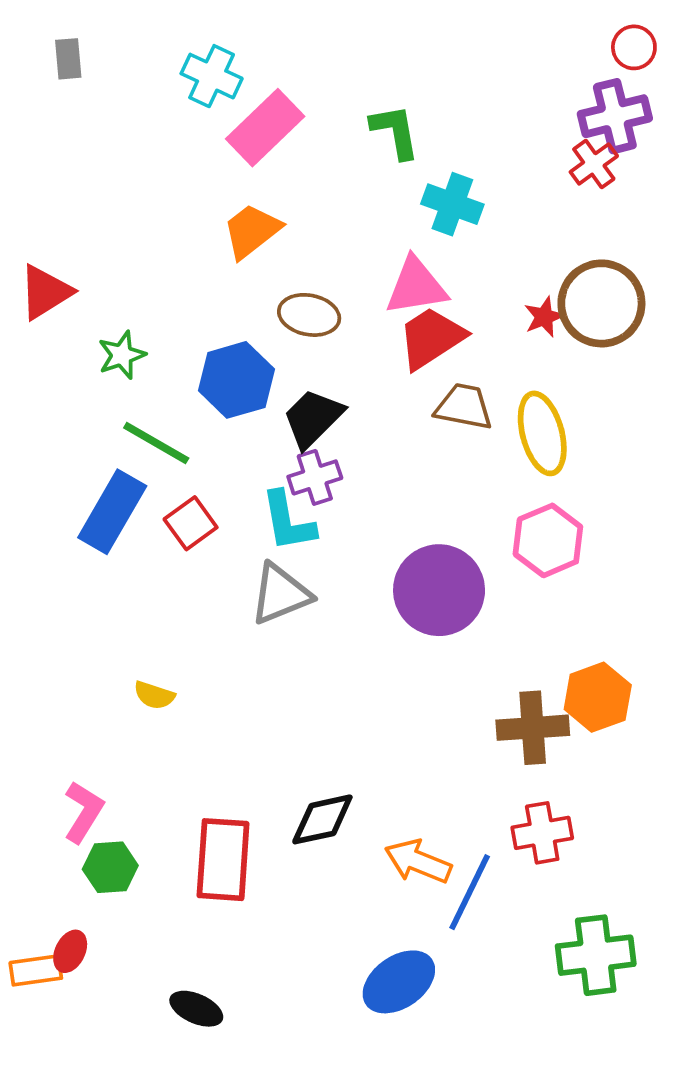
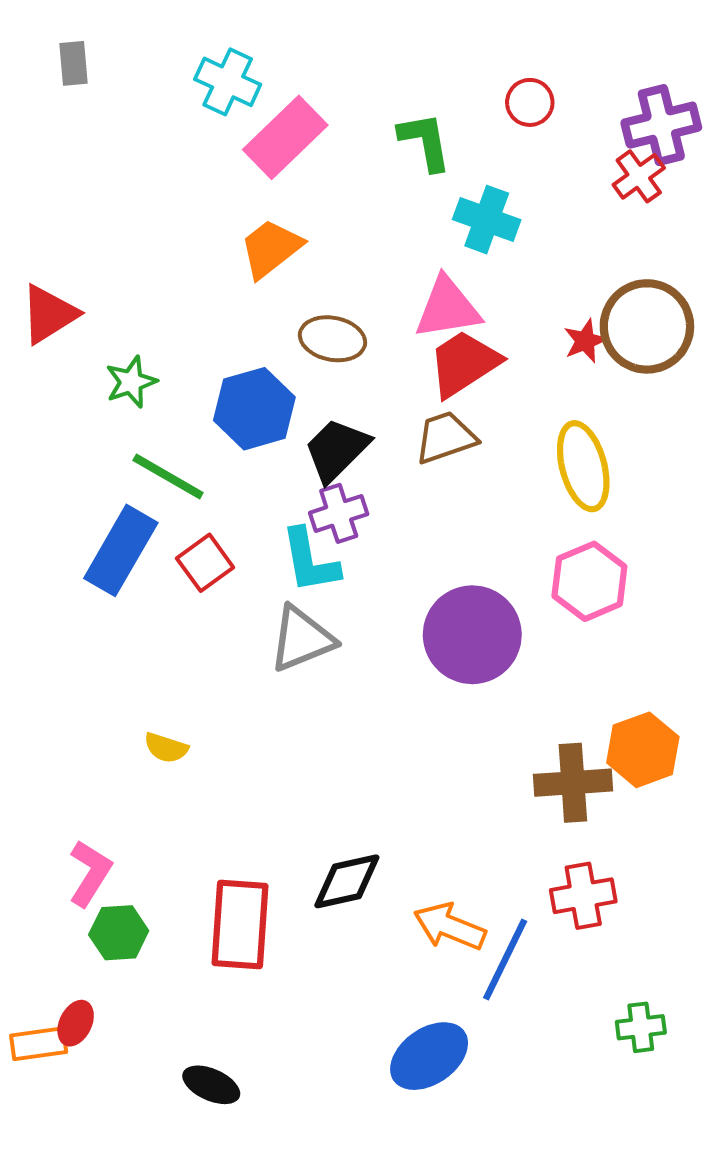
red circle: (634, 47) -> (530, 102), moved
brown trapezoid: (464, 407) -> (446, 437), moved, turned -30
green cross: (596, 955) -> (641, 1027), size x0.6

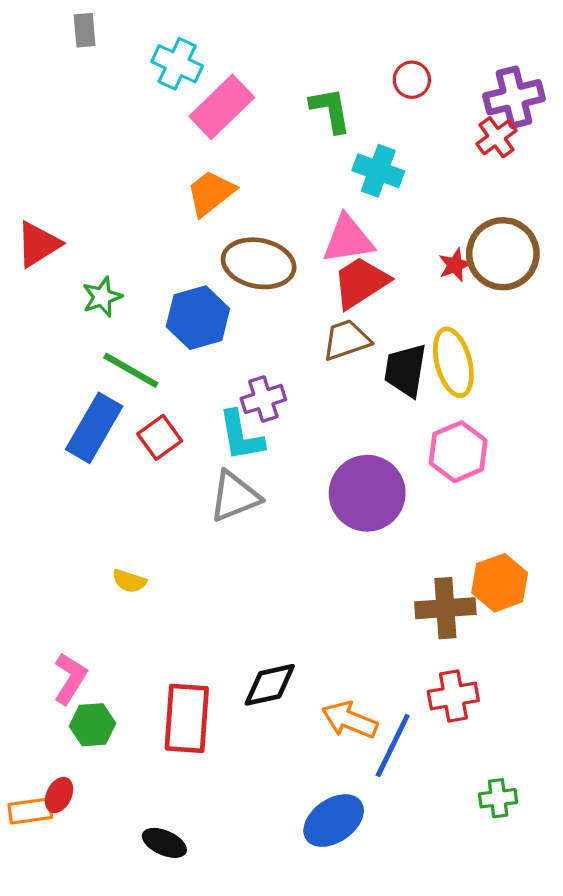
gray rectangle: (74, 63) -> (85, 30), moved
brown ellipse: (332, 339) -> (259, 263), size x1.4
black trapezoid: (337, 450) -> (405, 370), moved, turned -36

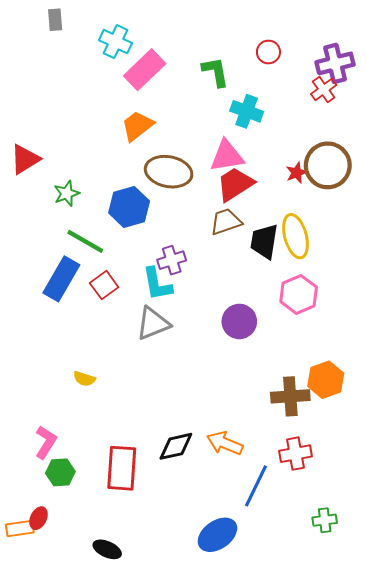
purple circle: (367, 493) -> (239, 321), size x0.7
orange arrow: (350, 720) -> (225, 443), moved

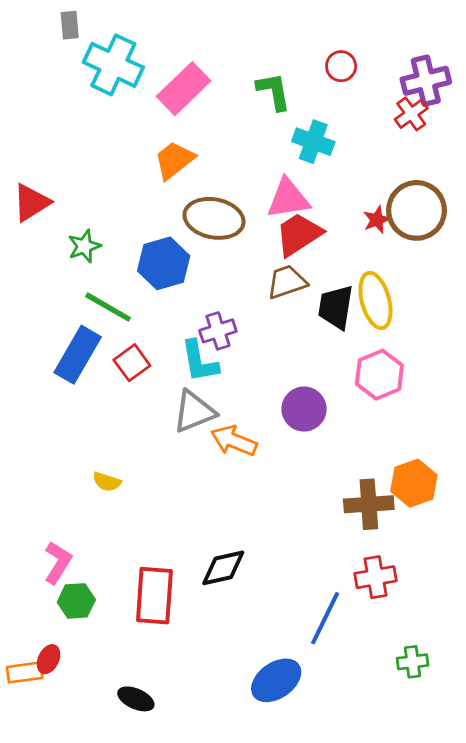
cyan cross: (115, 42) -> (113, 65), moved, size x1.4
orange arrow: (225, 443) -> (234, 441), moved

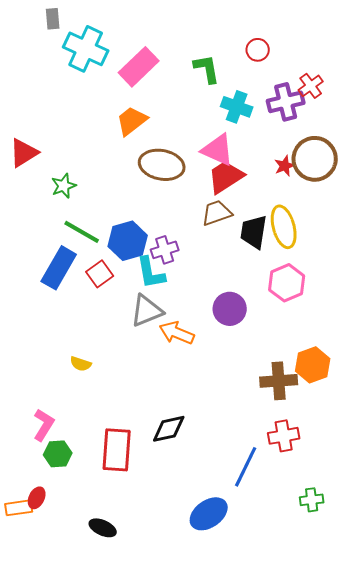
purple cross: (426, 81) -> (286, 102), moved
pink triangle: (288, 199) -> (218, 150), turned 33
blue hexagon: (164, 263) -> (128, 241), moved

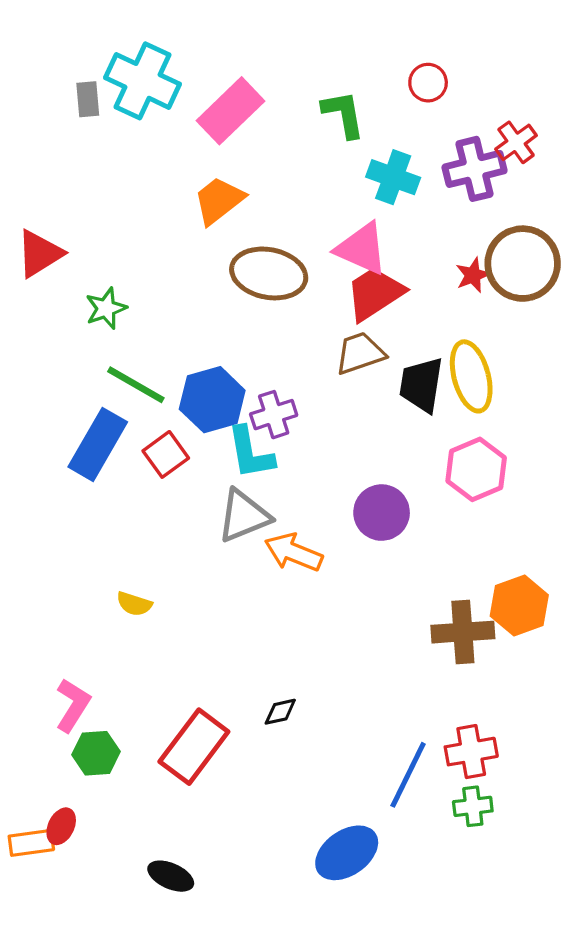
gray rectangle: (53, 19) -> (88, 99), moved
black diamond: (169, 429) -> (280, 712), size x0.6
red cross: (284, 436) -> (471, 752), moved
red rectangle: (117, 450) -> (194, 747), turned 33
green cross: (312, 500) -> (473, 806), moved

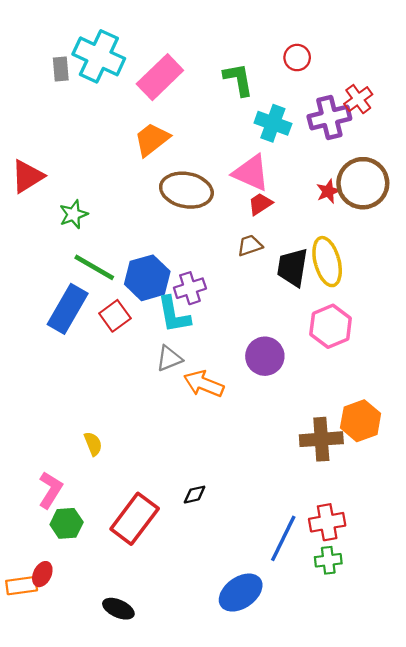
red trapezoid: (375, 293) -> (260, 204), size x0.6
brown trapezoid: (360, 353) -> (250, 245), size x0.7
gray triangle: (244, 516) -> (169, 358), size x0.7
yellow semicircle: (134, 604) -> (93, 444), moved, turned -130

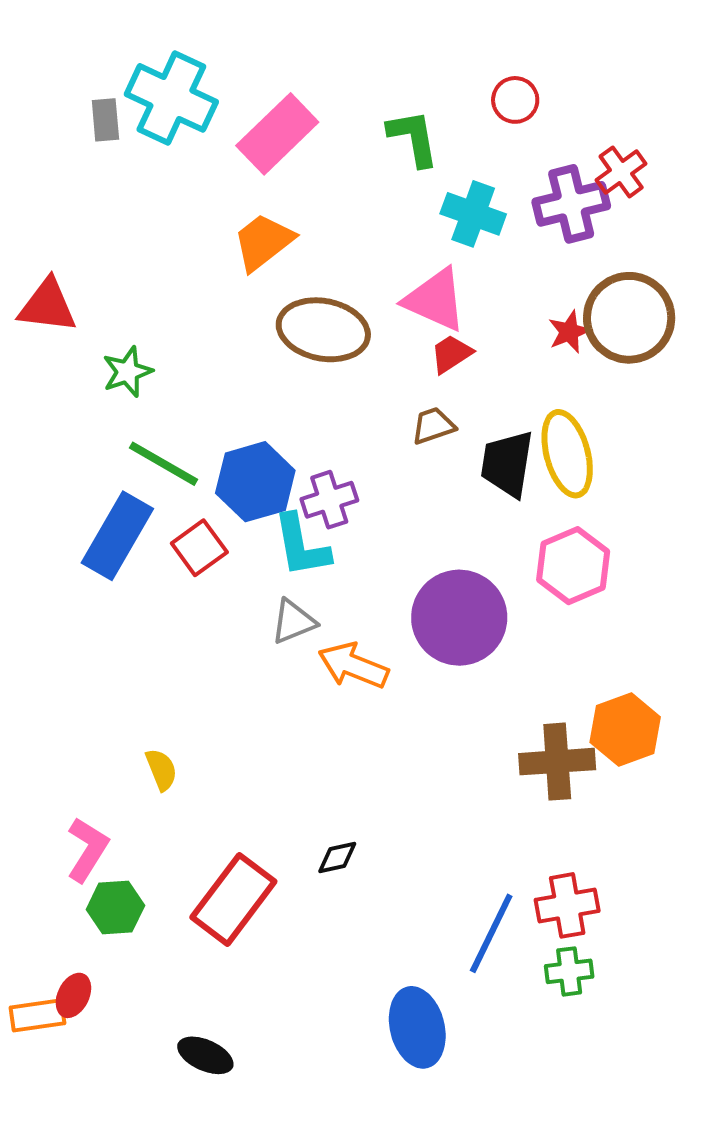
red triangle: (27, 176) -> (47, 306), turned 39
purple circle: (265, 356) -> (459, 618), size x1.4
blue ellipse: (241, 593) -> (417, 1027), turned -69

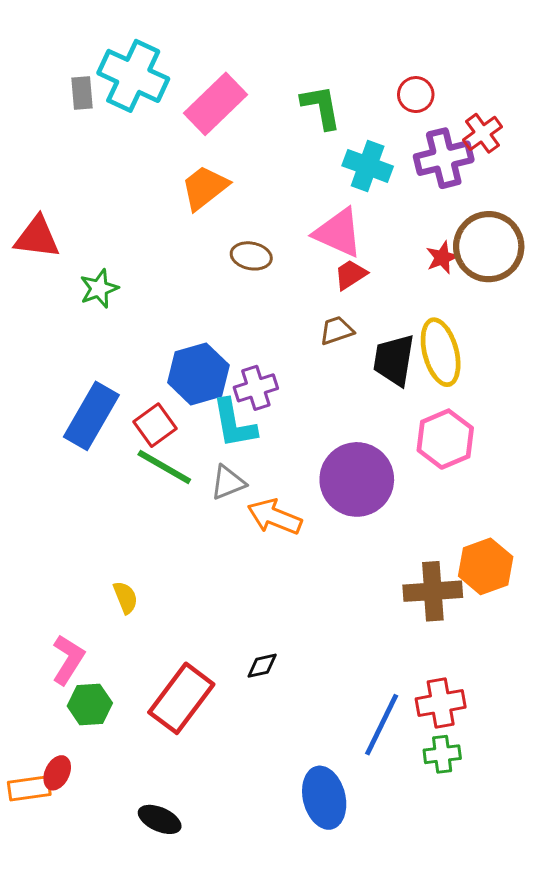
red circle: (515, 100) -> (416, 95), moved
brown ellipse: (323, 330) -> (251, 256), size x0.6
green line: (163, 464) -> (164, 467), moved

